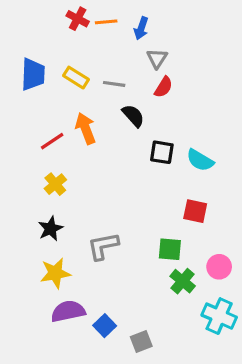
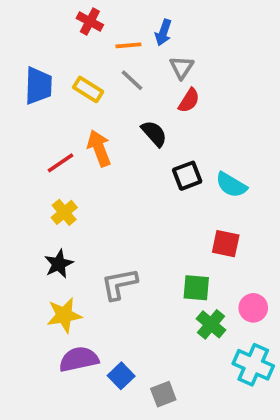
orange line: (106, 22) -> (128, 45), moved
gray line: (114, 84) -> (132, 80), moved, turned 35
black square: (162, 152) -> (187, 176), turned -30

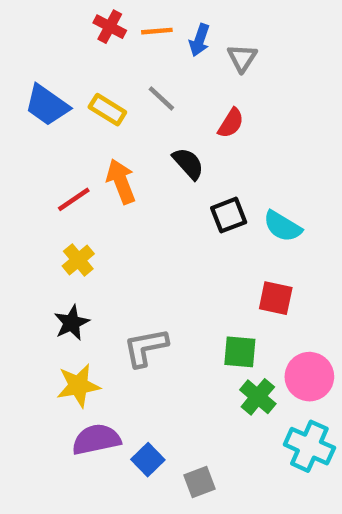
orange line: (128, 45) -> (157, 31), moved
gray triangle: (182, 67) -> (242, 58), moved
blue trapezoid: (38, 86) -> (47, 105), turned 123
pink circle: (253, 308) -> (309, 377), size x1.4

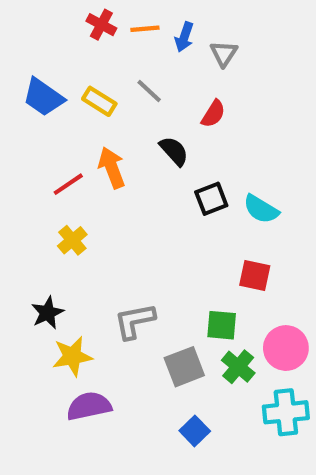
black star: (72, 323) -> (47, 313), moved
cyan cross: (309, 446) -> (286, 412), turned -30
blue square: (148, 460) -> (195, 431), moved
gray square: (199, 482) -> (184, 367), moved, size x1.4

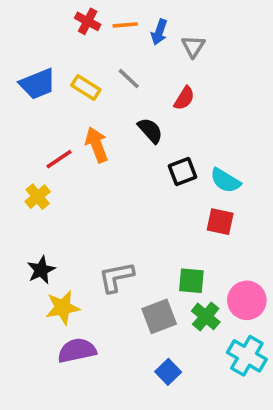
blue trapezoid: (43, 97) -> (38, 84), turned -57
yellow cross: (72, 240) -> (38, 197), moved
red square: (255, 275) -> (220, 222), moved
cyan cross: (286, 412) -> (247, 356), turned 36

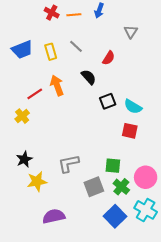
blue arrow: (159, 32) -> (99, 11), moved
gray triangle: (193, 46) -> (131, 32), moved
yellow rectangle: (86, 87) -> (51, 52), turned 42
purple semicircle: (77, 350) -> (54, 216), moved
blue square: (168, 372) -> (115, 216), moved, size x1.5

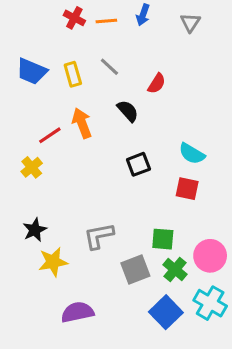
gray triangle: (131, 32) -> (190, 22), moved
blue trapezoid: (22, 50) -> (32, 71), turned 45
black square: (108, 101) -> (138, 164), moved

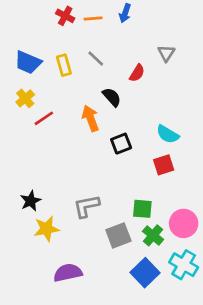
gray triangle: (190, 22) -> (166, 53), moved
orange arrow: (82, 123) -> (90, 118), moved
yellow cross: (32, 167) -> (25, 98), moved
red square: (187, 189) -> (164, 165), turned -30

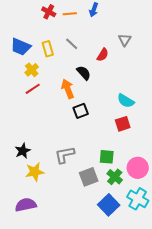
yellow cross: (25, 98) -> (32, 70), moved
black square: (121, 144) -> (81, 111), moved
purple semicircle: (68, 273) -> (26, 205), moved

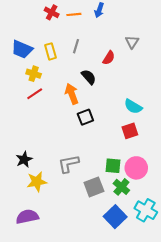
gray line: (72, 44) -> (76, 46), turned 64
yellow cross: (32, 70) -> (34, 74), turned -32
pink circle: (138, 168) -> (136, 168), moved

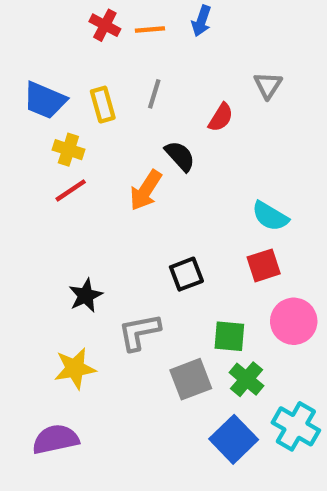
orange arrow: (72, 94) -> (146, 190), turned -126
black square: (85, 117) -> (186, 274), moved
black star: (24, 159) -> (86, 296), moved
pink circle: (136, 168) -> (294, 321), moved

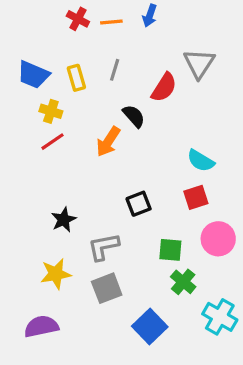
gray triangle: (268, 85) -> (199, 63), size x1.5
red semicircle: (221, 117) -> (164, 87), size x1.4
gray square: (191, 379) -> (107, 288), moved
blue square: (234, 439) -> (150, 326), moved

